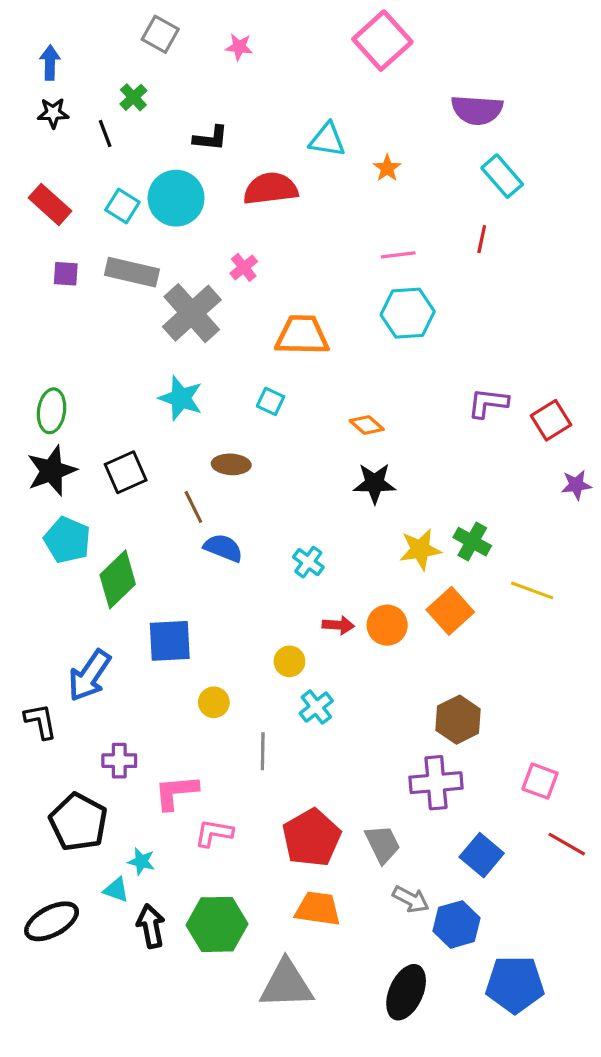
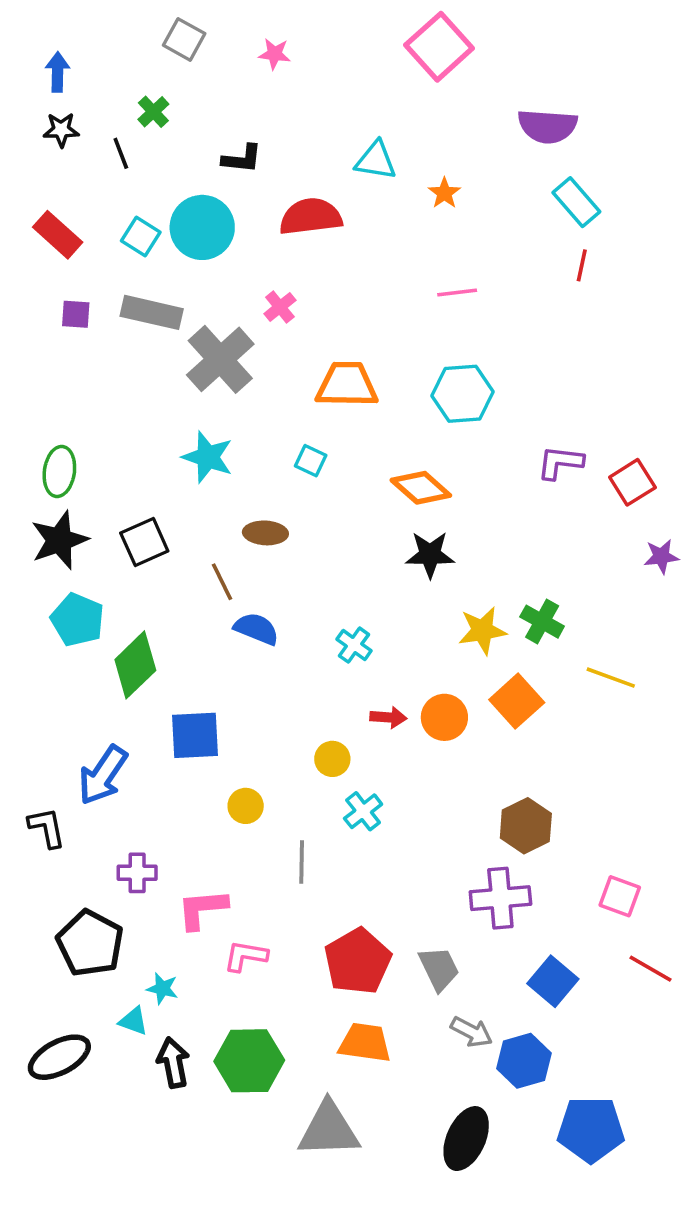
red line: (482, 239) -> (582, 265), moved
cyan hexagon: (408, 313) -> (463, 394), moved
orange diamond: (367, 425) -> (421, 488), size x1.5

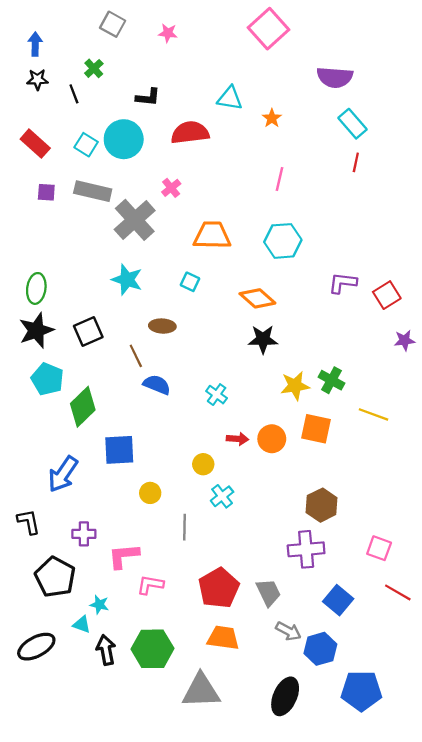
pink line: (457, 293) -> (280, 179), turned -70
orange square: (517, 701) -> (316, 429), turned -36
black L-shape: (47, 828) -> (29, 522), moved

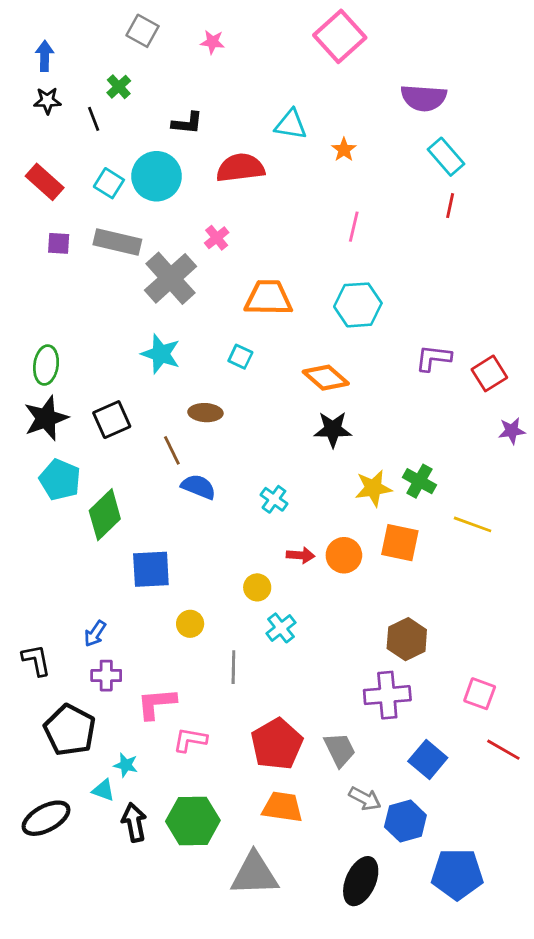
blue arrow: (63, 474) -> (95, 634), moved, size x0.6

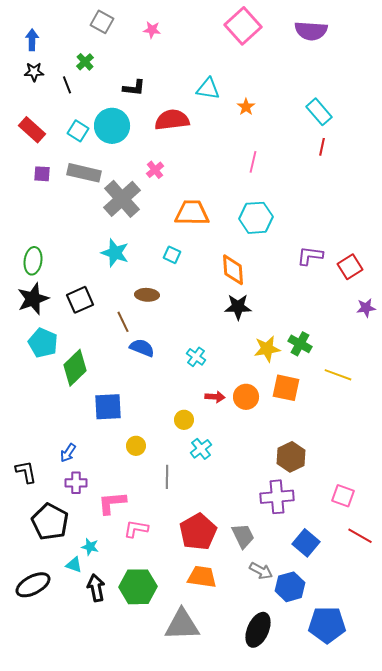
purple semicircle: (424, 98) -> (311, 31), moved
orange diamond: (326, 378) -> (233, 270), turned 44

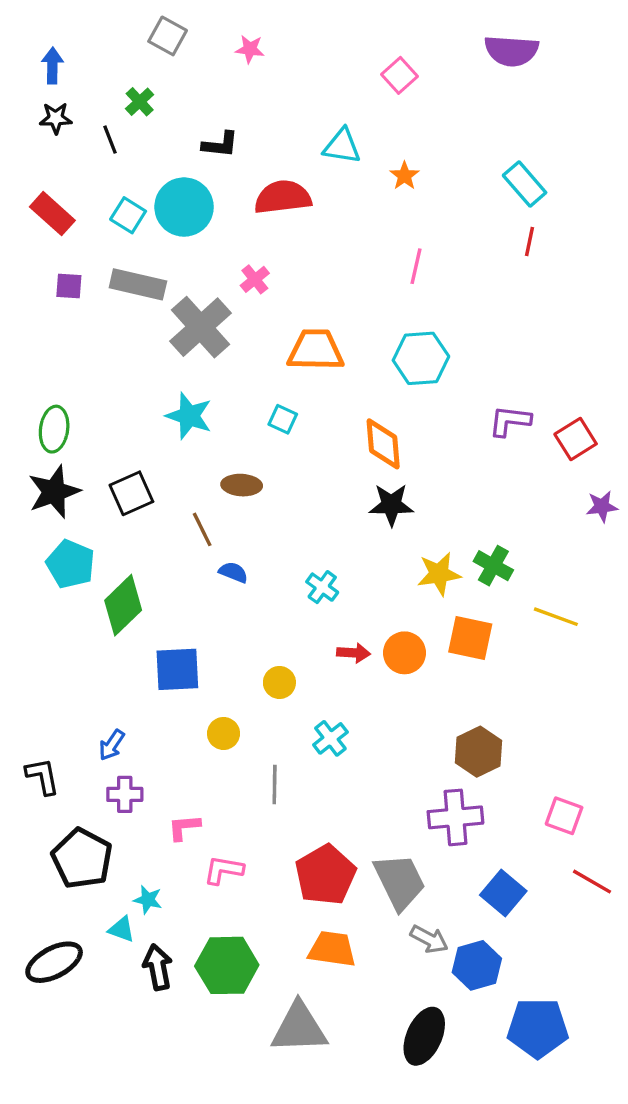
pink square: (243, 26) -> (400, 75), moved, size x0.6
blue semicircle: (142, 348) -> (233, 572), size x0.7
yellow circle: (184, 420) -> (279, 682), moved
pink L-shape: (112, 503) -> (184, 827), size x0.7
gray trapezoid: (243, 536) -> (400, 882), size x1.4

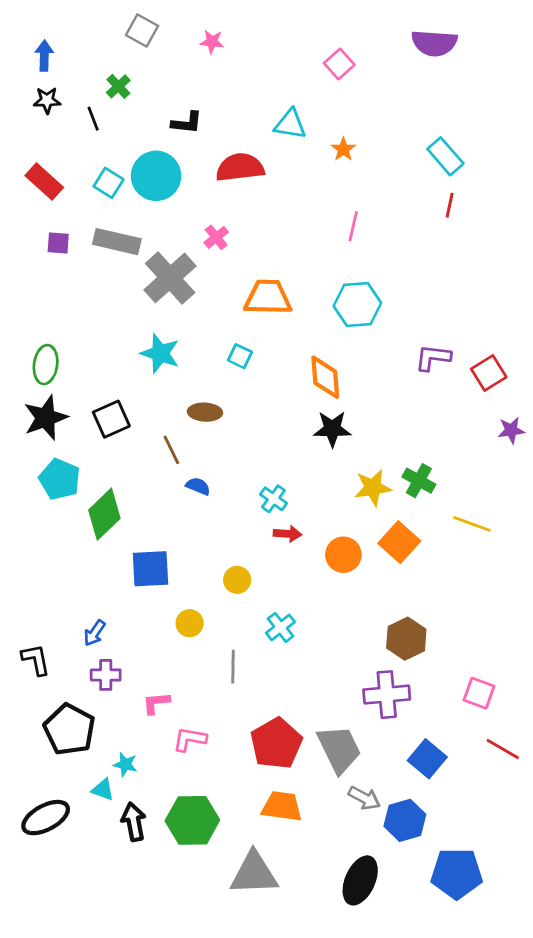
orange square: (470, 638) -> (399, 542), turned 30
red arrow: (353, 653) -> (287, 534), moved

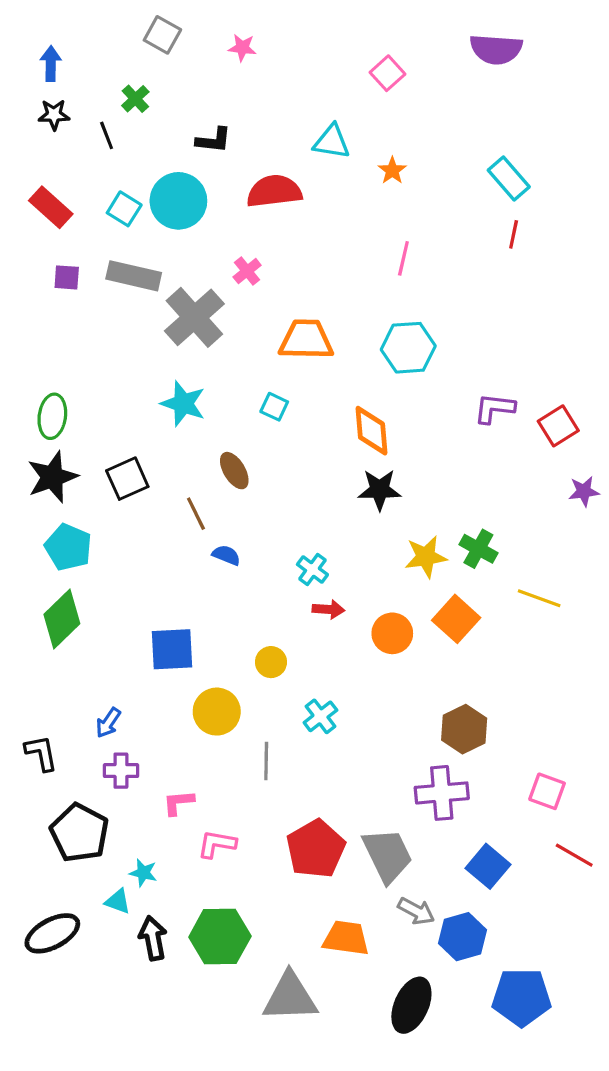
brown ellipse: (205, 412) -> (234, 471), turned 56
green diamond: (104, 514) -> (62, 619), moved
yellow circle: (190, 623) -> (217, 712), size x1.5
orange trapezoid: (282, 806) -> (346, 938), moved

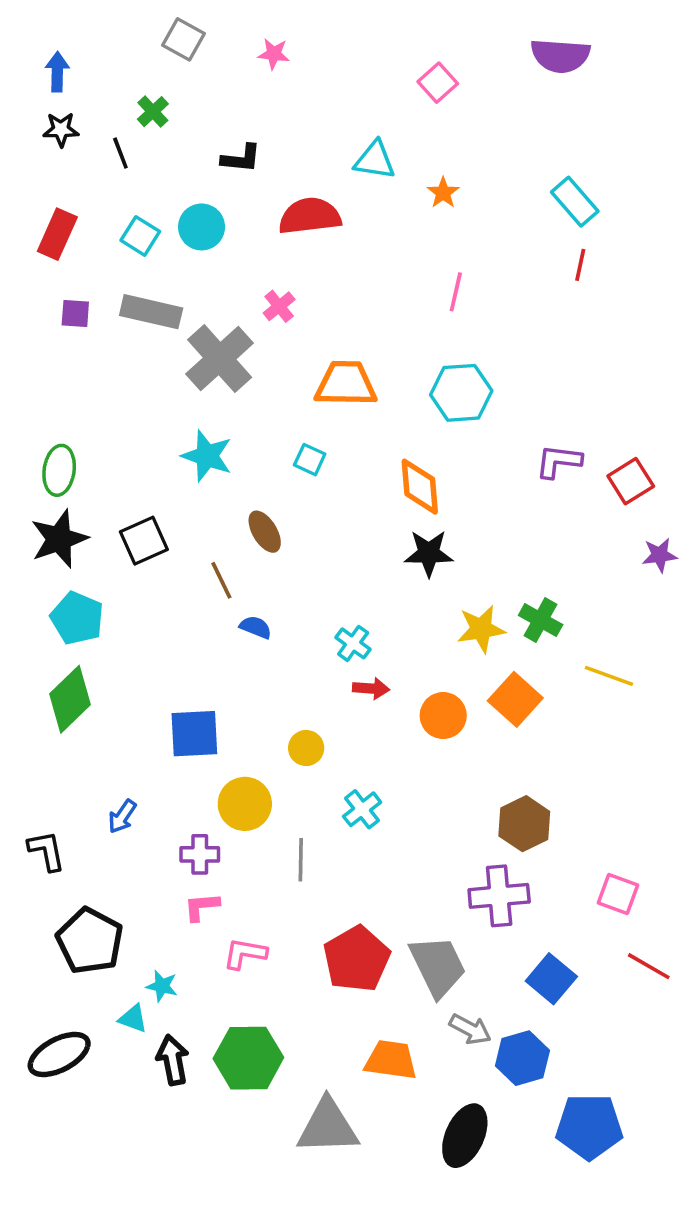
cyan circle: (178, 201) -> (202, 227), size x0.7
red rectangle: (51, 207) -> (57, 234), turned 72
purple cross: (121, 771) -> (200, 854), moved

